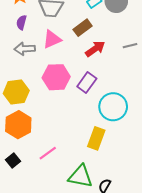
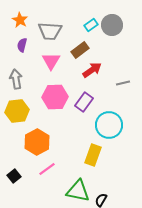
pink triangle: (52, 39) -> (51, 61), turned -36
gray line: (130, 46) -> (123, 83), moved
gray arrow: (25, 49) -> (16, 79), moved, turned 84
orange hexagon: (18, 125) -> (37, 142), moved

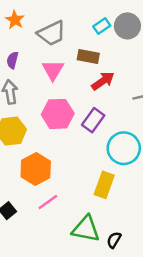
gray trapezoid: (50, 31) -> (52, 33), turned -30
purple semicircle: (22, 45) -> (12, 60), moved
brown rectangle: (80, 50) -> (88, 57), turned 48

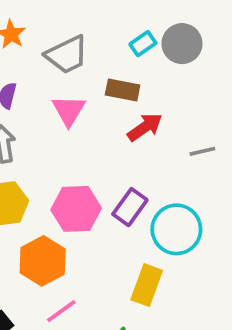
pink hexagon: (58, 114) -> (76, 209), moved
purple rectangle: (93, 120) -> (130, 207), moved

